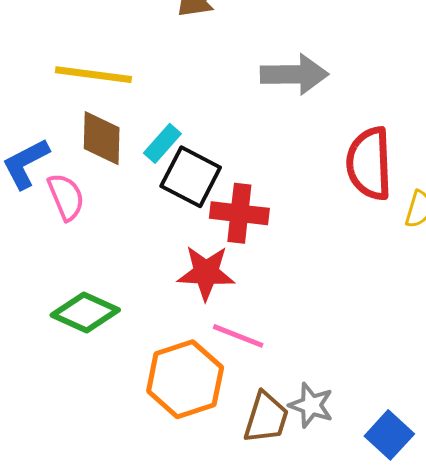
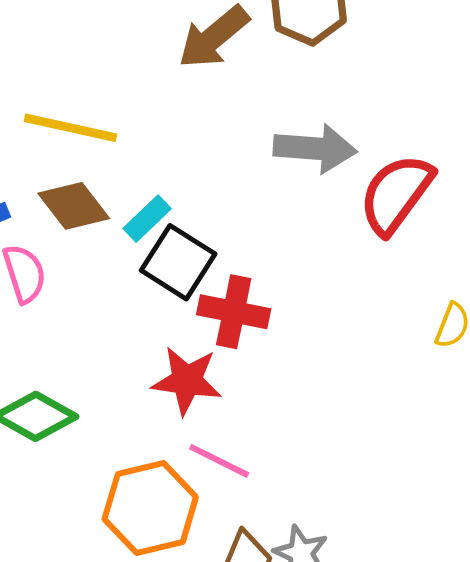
brown diamond: (102, 138) -> (74, 206), turned -44
red semicircle: (369, 164) -> (396, 194), moved, turned 34

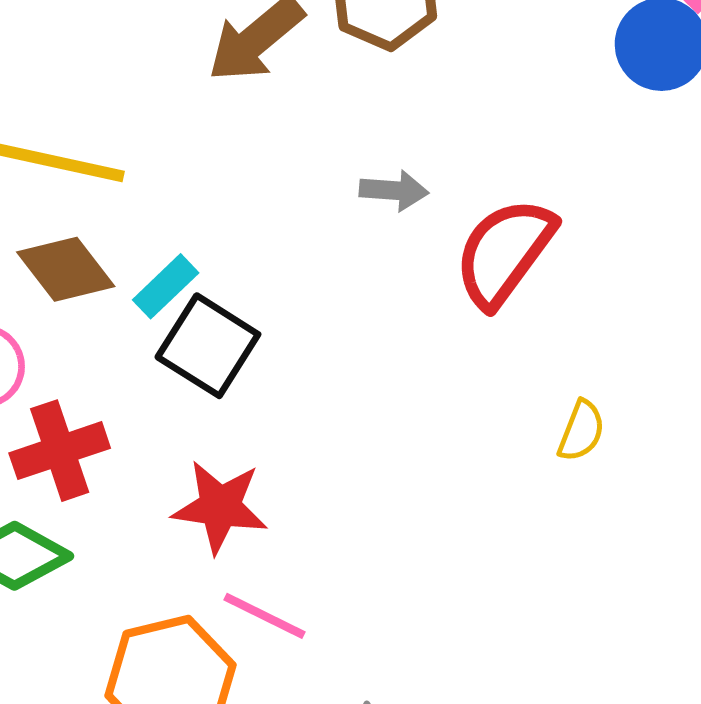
gray arrow: (315, 148) -> (394, 190), size x0.6
red cross: (234, 312) -> (60, 451), moved, turned -30

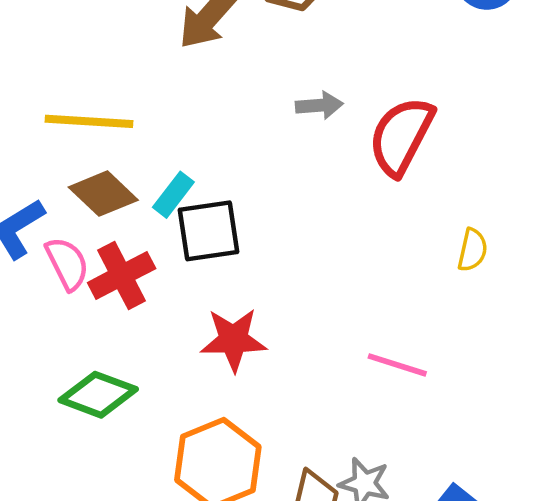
black square: (208, 346) -> (208, 231), turned -32
red cross: (60, 451) -> (122, 276), moved
pink line: (264, 616) -> (397, 365), moved

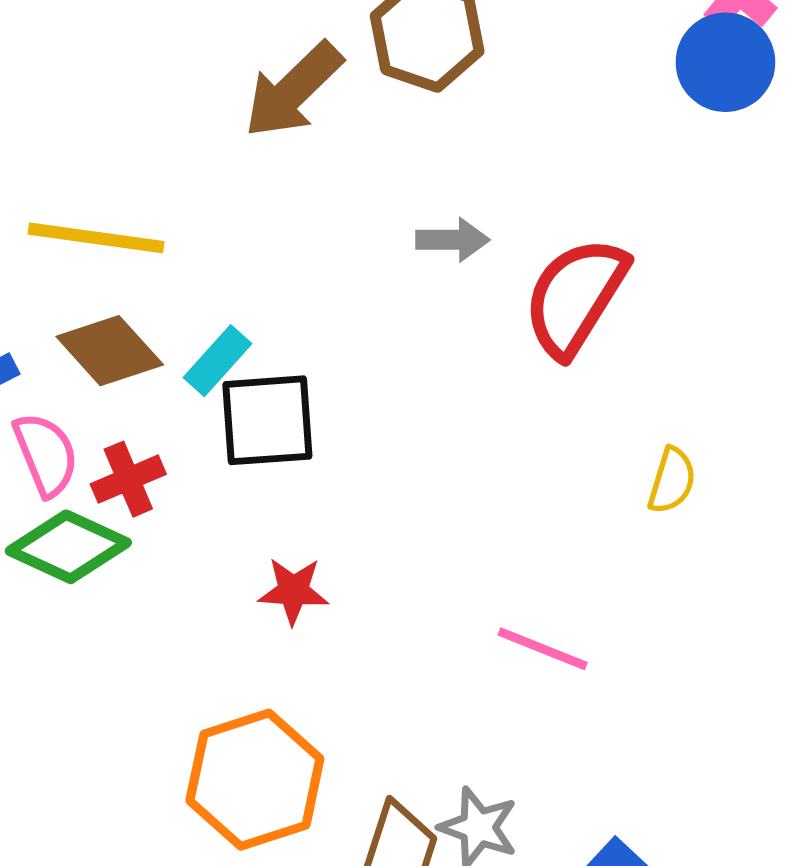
red cross: (122, 276) -> (128, 479), size x0.7
red star: (233, 340) -> (293, 591), size x0.7
green diamond: (98, 395) -> (68, 547), moved

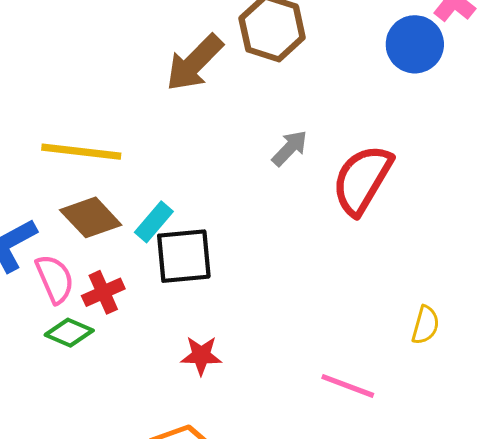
blue circle: (725, 62) -> (415, 44), moved
gray arrow: (453, 240) -> (290, 148), turned -45
yellow semicircle: (672, 480) -> (425, 325), moved
green diamond: (68, 547) -> (69, 333), size x0.7

